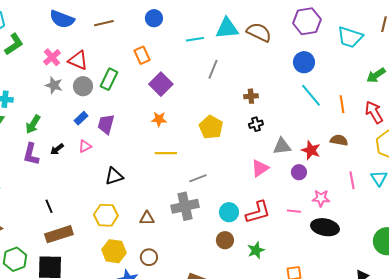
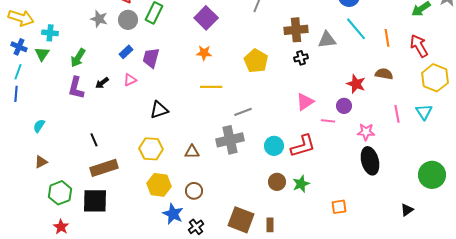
brown cross: (251, 96) -> (296, 30), size x1.6
gray triangle: (282, 146) -> (327, 40), moved
pink line: (294, 211) -> (328, 121), moved
black ellipse: (325, 227) -> (370, 161), turned 64
brown circle: (225, 240) -> (277, 182), moved

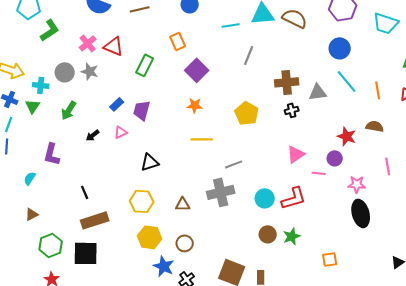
gray circle: (128, 20) -> (65, 72), moved
purple L-shape: (76, 88) -> (52, 154), moved

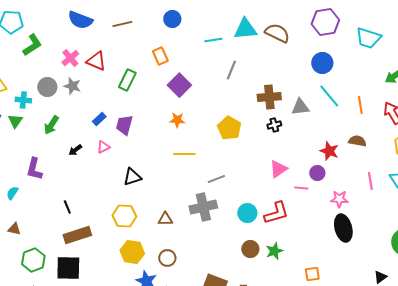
brown triangle: (32, 214) -> (14, 229), turned 40

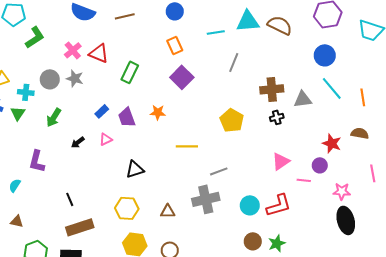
orange rectangle: (160, 56) -> (175, 45), moved
orange star: (177, 120) -> (158, 112), moved
purple trapezoid: (124, 125) -> (127, 117), turned -35

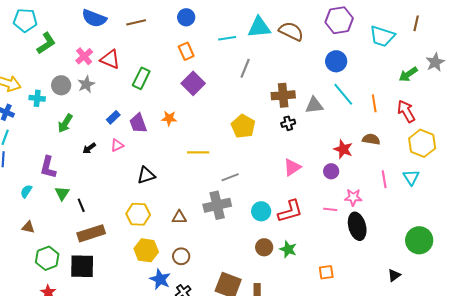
gray star: (75, 78) -> (86, 84), turned 30
green triangle: (18, 113) -> (62, 193), moved
pink line: (304, 180) -> (330, 209), moved
green star: (277, 243) -> (288, 249), turned -30

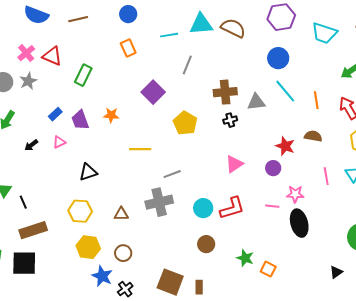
purple square: (193, 83) -> (153, 92), moved
green star: (288, 249) -> (245, 258), moved
orange square: (326, 272) -> (268, 269), turned 35

